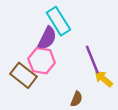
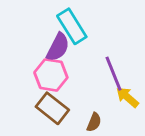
brown rectangle: (23, 75) -> (52, 108), moved

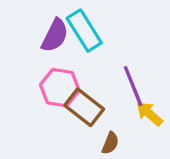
purple semicircle: (58, 47) -> (55, 36), moved
brown rectangle: (52, 108) -> (84, 107), moved

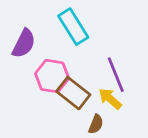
purple semicircle: (55, 36) -> (24, 44), moved
yellow arrow: (149, 114) -> (110, 99), moved

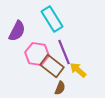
purple line: (116, 75) -> (64, 52), moved
brown semicircle: (96, 124) -> (60, 88), moved

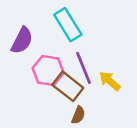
yellow arrow: (78, 70) -> (110, 81), moved

